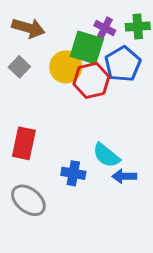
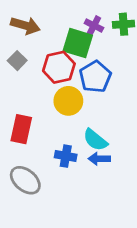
blue pentagon: (123, 64) -> (95, 77), moved
yellow circle: (66, 67) -> (68, 101), moved
red hexagon: (91, 80) -> (59, 67), moved
blue arrow: (124, 176) -> (99, 159), moved

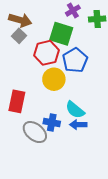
purple cross: (94, 26) -> (73, 11), moved, turned 32
gray square: (17, 61) -> (19, 36), moved
gray ellipse: (25, 180) -> (35, 132), moved

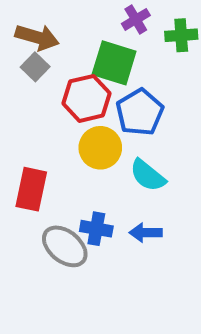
cyan semicircle: (75, 110) -> (148, 175), moved

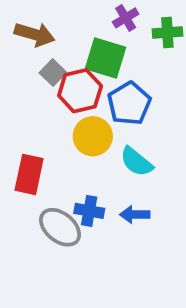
gray square: (35, 67) -> (53, 73), moved

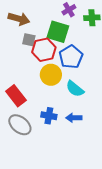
gray square: (53, 73) -> (29, 40), turned -32
red rectangle: (29, 174) -> (16, 96), turned -50
gray ellipse: (60, 227) -> (20, 125), moved

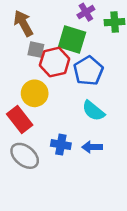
brown arrow: (19, 19) -> (23, 23), turned -135
yellow circle: (51, 75) -> (35, 93), moved

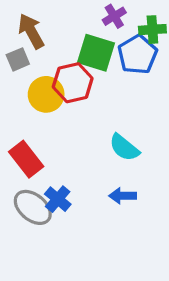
gray square: (36, 50) -> (18, 59), moved, turned -35
blue pentagon: (88, 71) -> (138, 54), moved
yellow circle: (35, 93) -> (46, 94), moved
blue cross: (61, 145) -> (58, 199), moved, turned 30

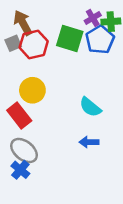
purple cross: (114, 16) -> (93, 18), moved
red hexagon: (73, 83) -> (34, 44), moved
yellow circle: (46, 94) -> (32, 90), moved
blue cross: (58, 199) -> (20, 170), moved

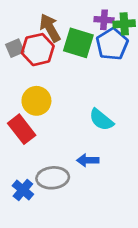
purple cross: (93, 18) -> (104, 20), turned 35
brown arrow: (23, 23) -> (50, 28), moved
blue arrow: (89, 142) -> (88, 160), moved
gray ellipse: (24, 151) -> (53, 178), moved, turned -44

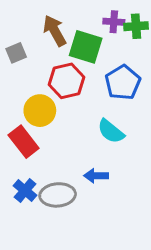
blue pentagon: (112, 44) -> (123, 82), moved
red hexagon: (38, 50) -> (66, 81), moved
blue cross: (23, 190) -> (25, 190), moved

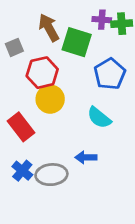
red hexagon: (66, 81) -> (42, 73), moved
yellow circle: (40, 111) -> (50, 99), moved

